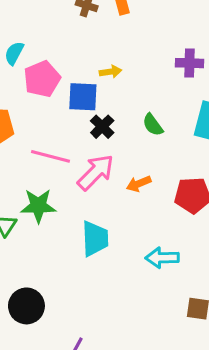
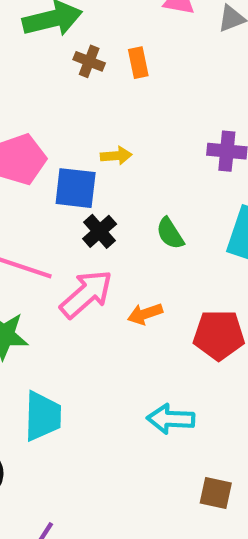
cyan trapezoid: (95, 239) -> (43, 416), moved

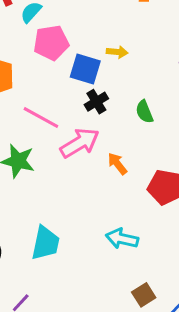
orange arrow: (145, 314) -> (117, 164), turned 60
cyan trapezoid: (43, 416) -> (46, 243), moved
brown square: (216, 493) -> (144, 295), turned 35

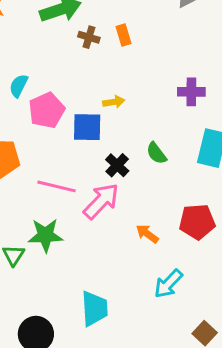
black cross: (96, 102) -> (117, 165), moved
orange arrow: (117, 164) -> (147, 234), moved
cyan arrow: (122, 239) -> (168, 284), turned -44

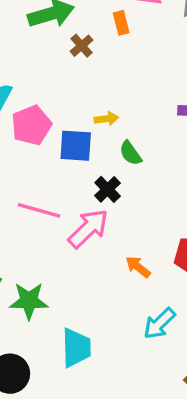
orange rectangle: (124, 35) -> (121, 23), moved
brown cross: (89, 37) -> (82, 46), turned 30
green semicircle: (156, 153) -> (130, 153), moved
green star: (46, 235) -> (29, 301), moved

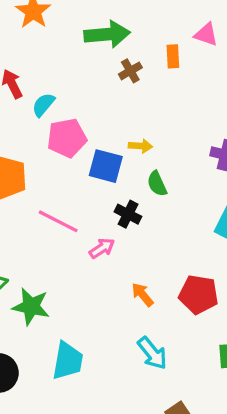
black cross: (108, 189) -> (128, 214), turned -30
pink arrow: (88, 229) -> (102, 248), size x0.6
cyan arrow: (159, 323) -> (152, 353), turned -96

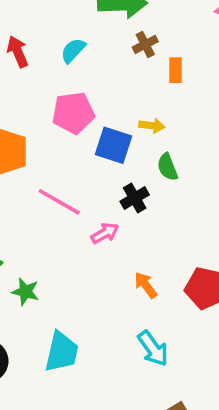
orange rectangle: (173, 56) -> (176, 70), moved
cyan semicircle: (43, 105) -> (73, 50), moved
black cross: (128, 214) -> (135, 198), turned 30
green star: (31, 306) -> (25, 292), size x0.7

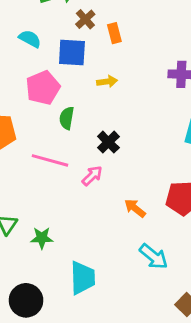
cyan semicircle: (73, 50) -> (30, 39), turned 90
blue square: (113, 145) -> (72, 53), moved
green semicircle: (167, 167) -> (67, 118), moved, turned 45

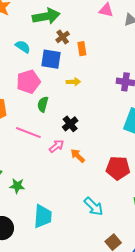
orange arrow: (135, 208) -> (78, 156), moved

